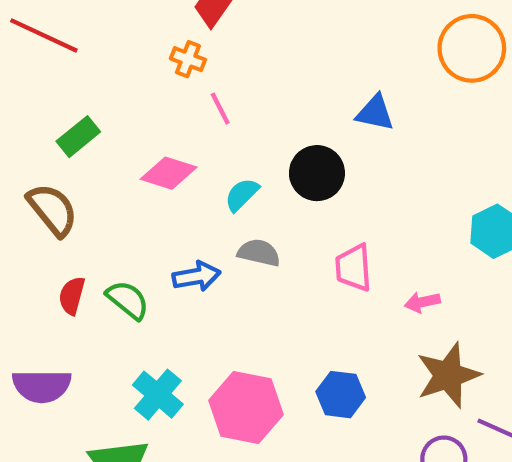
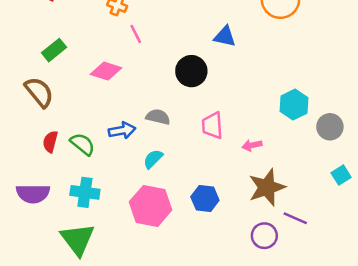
cyan semicircle: (242, 195) -> (153, 159), moved
cyan cross: (158, 395) -> (85, 192), moved, turned -32

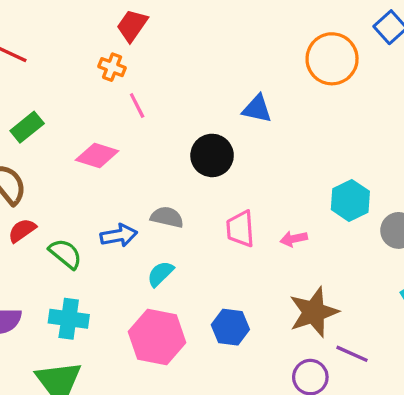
red semicircle: (50, 142) -> (22, 230), moved, turned 40
pink arrow: (252, 145) -> (294, 239), moved

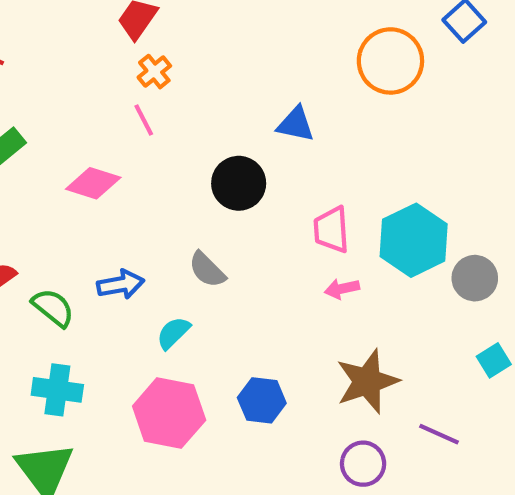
orange cross: (112, 67) -> (154, 72), moved, turned 30
cyan hexagon: (350, 200) -> (414, 240), size x1.4
gray semicircle: (167, 217) -> (207, 270), moved, turned -148
pink trapezoid: (240, 229) -> (331, 230), moved
purple line: (352, 354) -> (439, 434), moved

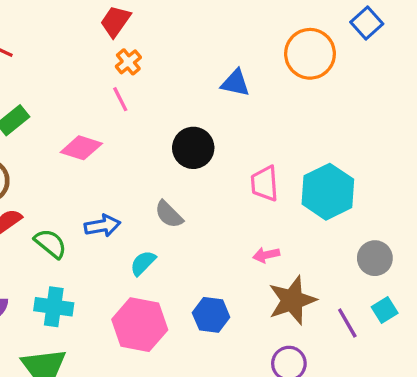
blue triangle: (296, 124) -> (235, 83), moved
gray circle: (475, 278) -> (375, 258), moved
pink arrow: (342, 289) -> (266, 255), moved
cyan square: (494, 360) -> (385, 310), moved
purple line: (439, 434) -> (347, 323), moved, turned 36

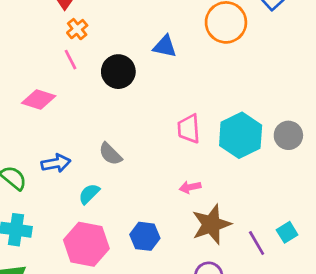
black circle: (193, 148) -> (118, 72), moved
gray circle: (375, 258) -> (288, 135), moved

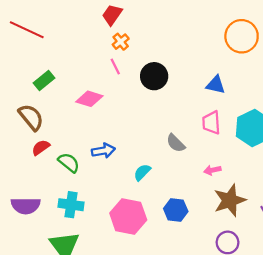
blue triangle: (165, 46) -> (216, 85), moved
gray semicircle: (110, 154) -> (176, 143), moved
cyan semicircle: (89, 194) -> (142, 172), moved

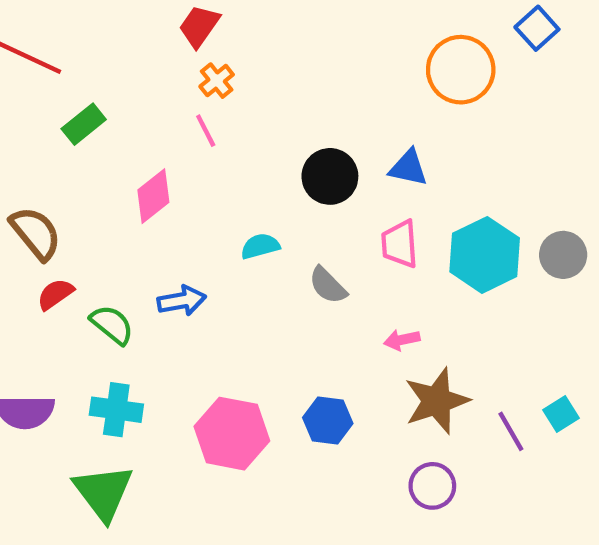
black circle: (154, 76) -> (330, 176), moved
green rectangle: (44, 81) -> (84, 124), moved
pink diamond: (89, 99) -> (153, 196), turned -56
cyan semicircle: (142, 172) -> (260, 246), moved, turned 30

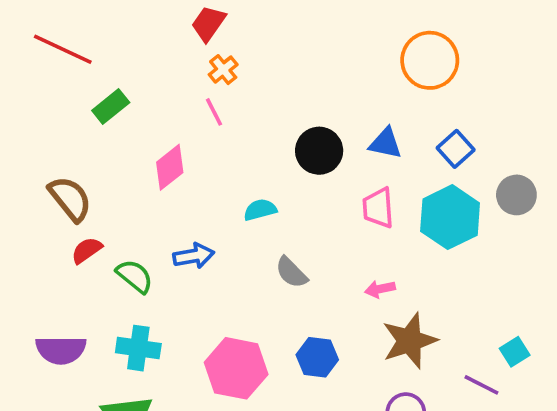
blue square: (537, 28) -> (456, 149), moved
gray circle: (563, 255) -> (516, 195), moved
gray semicircle: (328, 285) -> (291, 272), moved
purple line: (511, 431) -> (481, 385), moved, turned -33

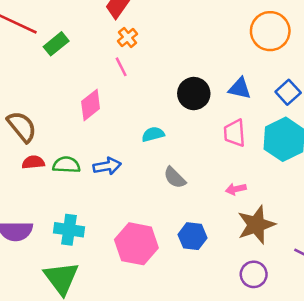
green rectangle: (111, 106) -> (56, 44), moved
red semicircle: (87, 250) -> (33, 162), turned 30
green semicircle: (135, 276) -> (66, 165), moved, turned -36

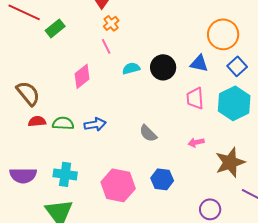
orange circle: (270, 31) -> (223, 34), moved
cyan semicircle: (153, 134) -> (131, 68), moved
brown star: (256, 225) -> (230, 162), moved

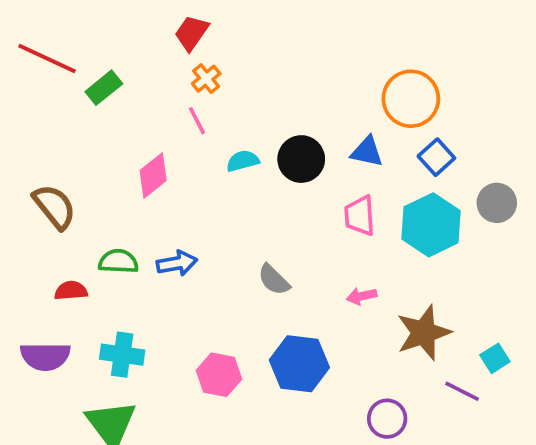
red semicircle: (37, 121) -> (71, 291), moved
blue hexagon: (162, 179) -> (299, 364), size x1.4
pink hexagon: (118, 185) -> (219, 375), size x0.7

